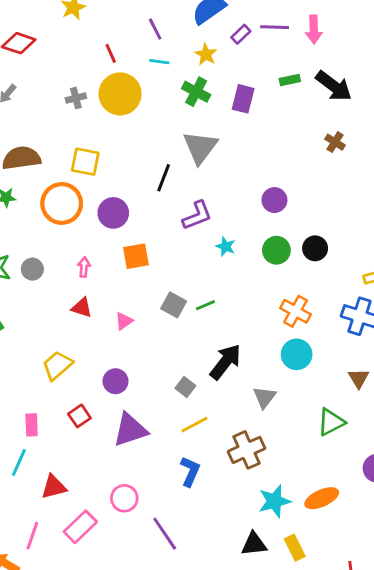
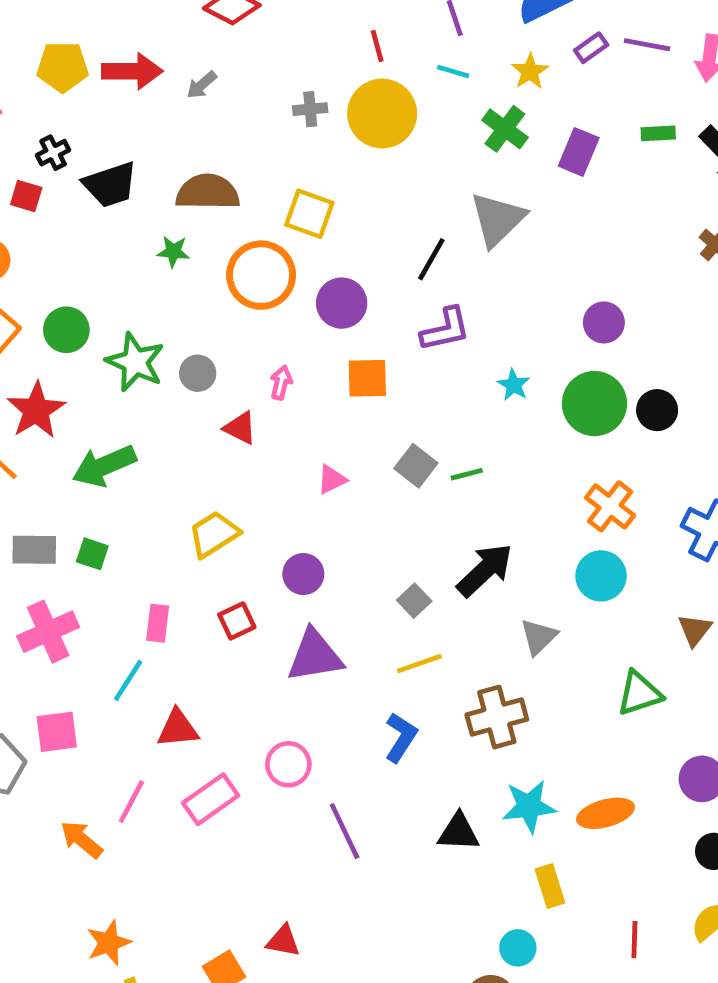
purple L-shape: (197, 215) -> (445, 329), moved
green circle: (276, 250) -> (594, 404), size x1.4
red triangle: (82, 308) -> (240, 428), moved
black triangle: (254, 544) -> (458, 832), moved

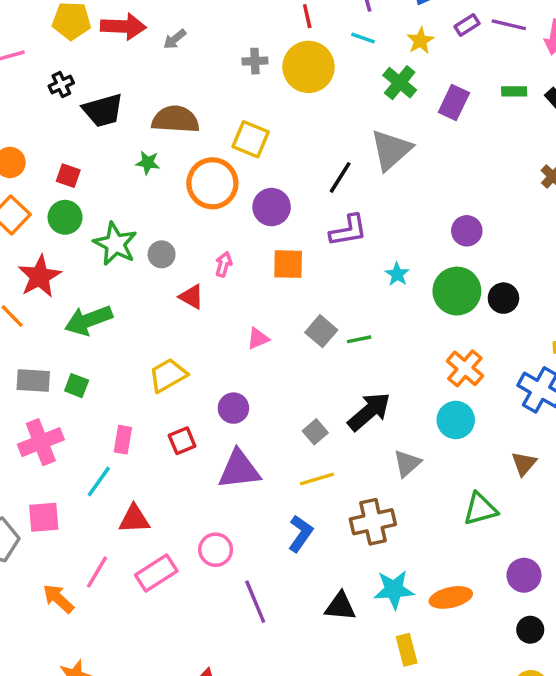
red square: (26, 196) -> (68, 176), moved

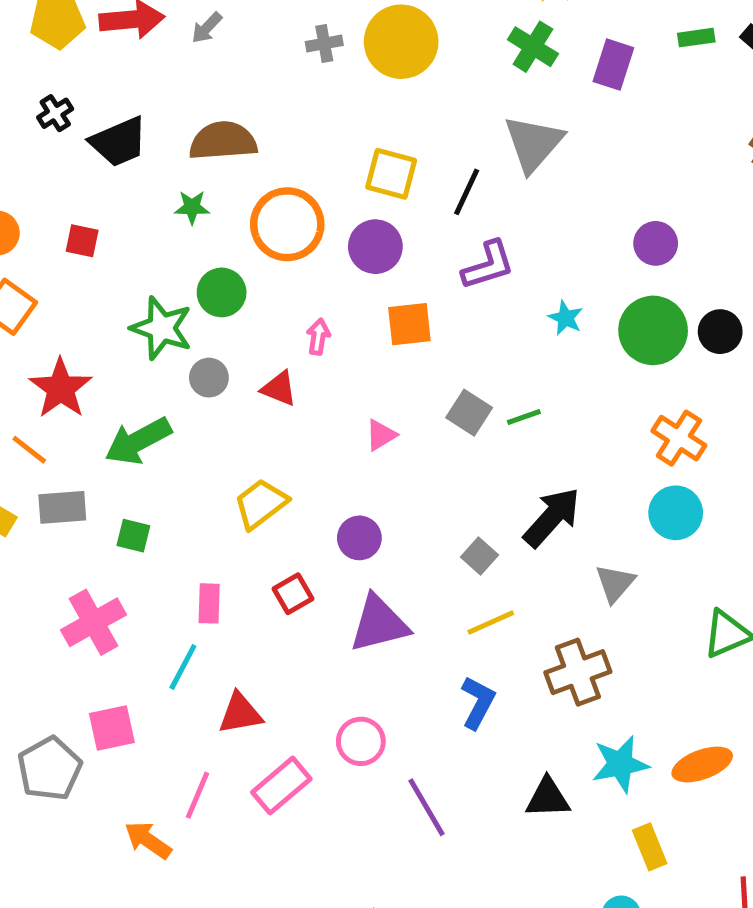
yellow square: (251, 139) -> (391, 174), moved
green circle: (65, 217) -> (222, 292), moved
gray circle: (162, 254) -> (209, 378), moved
gray rectangle: (33, 380) -> (62, 507), moved

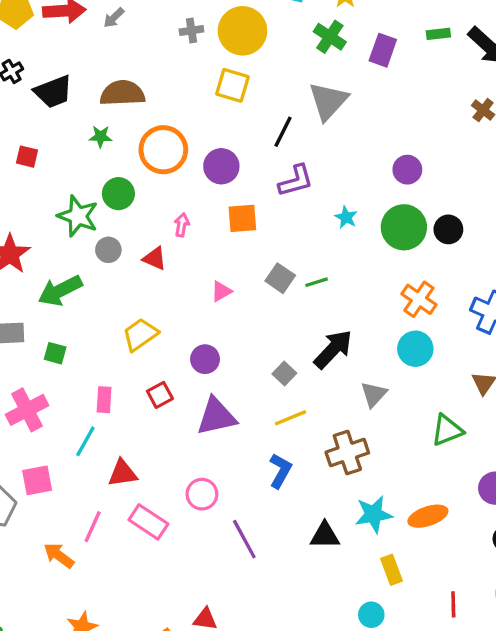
yellow square: (391, 174) -> (232, 85), moved
pink rectangle: (281, 786) -> (148, 522), turned 72

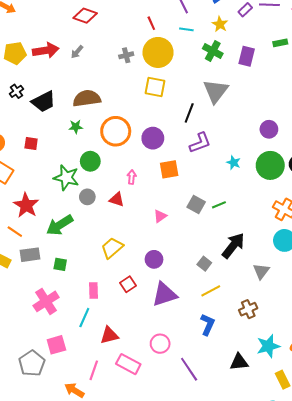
brown cross: (347, 452) -> (248, 309), size x0.7

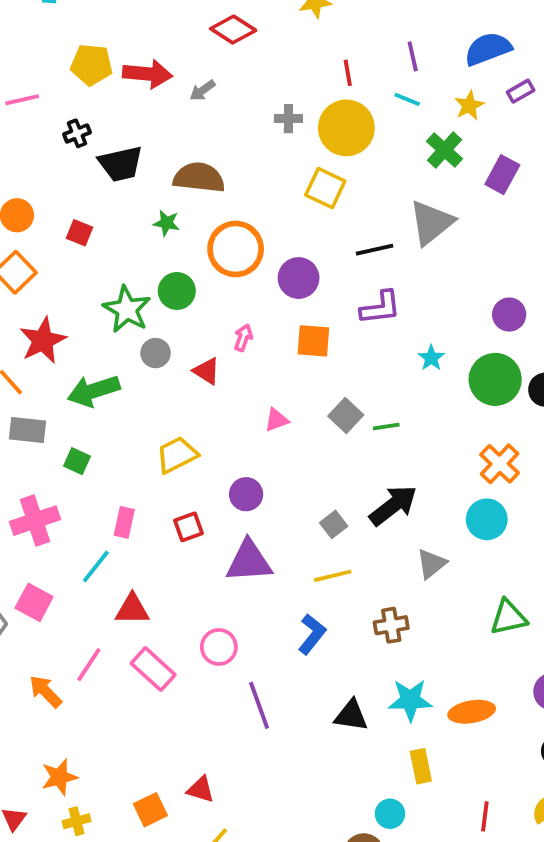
black line: (189, 113) -> (375, 250), turned 42
pink square: (56, 345) -> (34, 602), turned 30

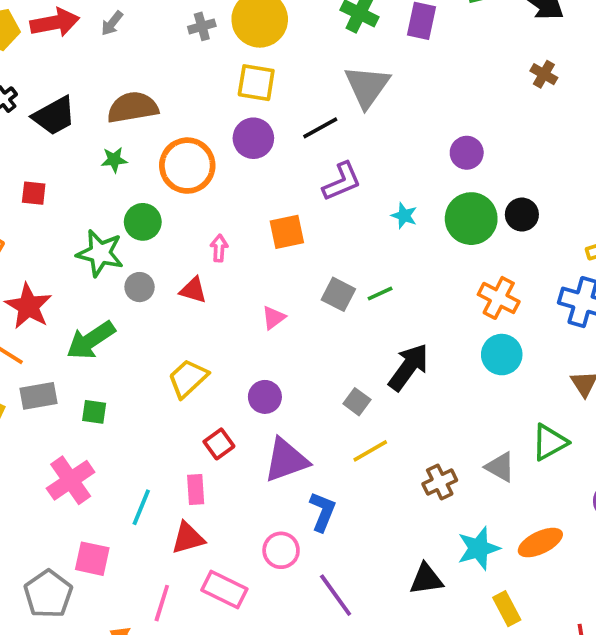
purple circle: (299, 278) -> (253, 138), moved
pink rectangle: (124, 522) -> (196, 489), moved
gray triangle: (432, 564) -> (500, 467), moved, turned -36
blue L-shape: (312, 634) -> (323, 512), moved

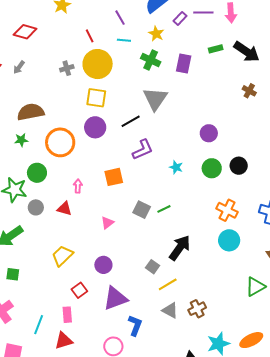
green circle: (471, 219) -> (212, 168), size x0.7
yellow line: (370, 451) -> (168, 284), moved
gray triangle: (500, 467) -> (170, 310), moved

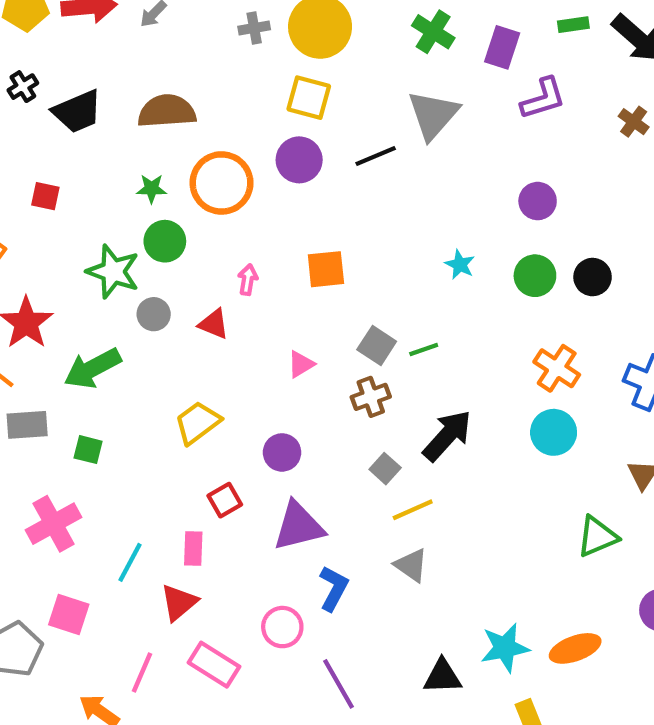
green star: (21, 140) -> (152, 189), moved
purple L-shape: (143, 150) -> (543, 99), moved
brown cross: (197, 309) -> (371, 397), moved
red triangle: (64, 341) -> (179, 602), turned -30

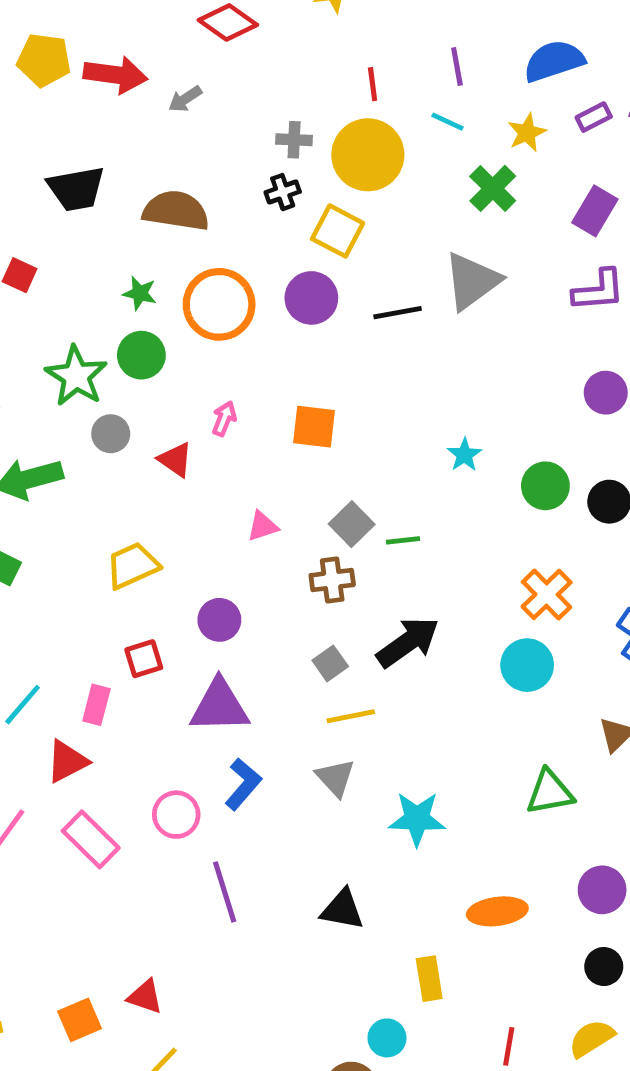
purple rectangle: (502, 47) -> (595, 211), moved
black cross: (23, 87) -> (283, 192), moved
purple circle: (538, 201) -> (606, 393), moved
cyan star: (505, 648) -> (417, 819), moved

